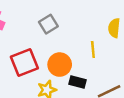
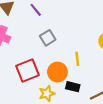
yellow line: (93, 49) -> (77, 59), moved

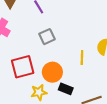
yellow line: (77, 59) -> (82, 57), moved

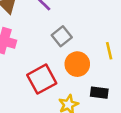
orange circle: (52, 72) -> (77, 64), moved

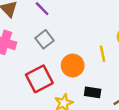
gray square: (62, 36) -> (44, 39), moved

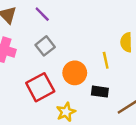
black rectangle: (93, 92) -> (100, 92), moved

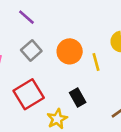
orange circle: (75, 73) -> (70, 51), moved
black rectangle: (100, 92) -> (78, 97), moved, turned 56

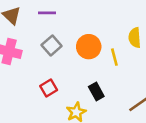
purple line: (26, 17) -> (47, 13), turned -42
red square: (29, 94) -> (49, 88), size x0.6

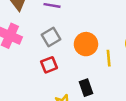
red square: (49, 88) -> (49, 65), moved

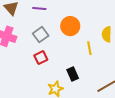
orange circle: (86, 44) -> (70, 26), moved

